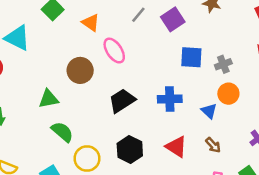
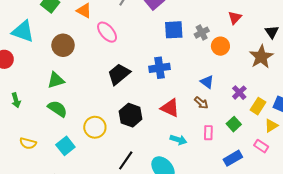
brown circle: (80, 70) -> (63, 45), moved
orange circle: (228, 94) -> (220, 46), moved
blue triangle: (209, 111) -> (207, 82), moved
green semicircle: (62, 132) -> (57, 109), moved

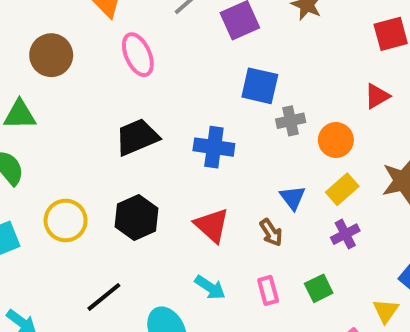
gray cross: (202, 33) -> (291, 121), moved
yellow rectangle: (258, 106) -> (342, 189), moved
yellow triangle: (271, 126) -> (386, 311), turned -40
pink rectangle: (208, 133) -> (268, 290), turned -32

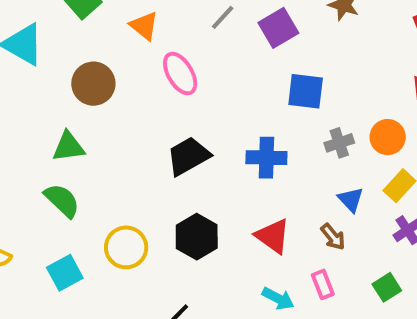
gray cross: (291, 121) -> (339, 143), moved
pink rectangle: (268, 290) -> (323, 284), moved

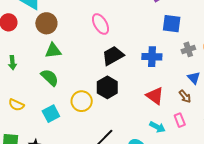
pink ellipse: (180, 74) -> (101, 24), moved
brown circle: (93, 84) -> (46, 23), moved
black hexagon: (197, 237) -> (107, 87), moved

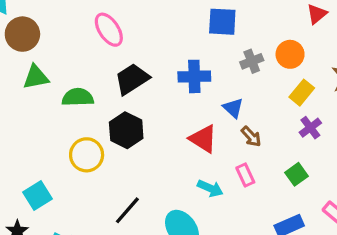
green semicircle: (50, 78) -> (78, 97), moved, turned -42
blue triangle: (194, 78) -> (233, 108), moved
cyan square: (51, 114) -> (37, 196), moved

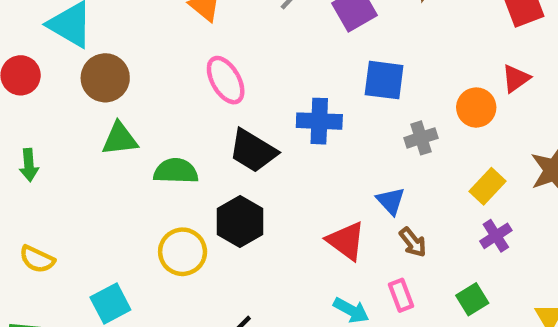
orange circle: (290, 54) -> (476, 108), moved
blue cross: (194, 76) -> (319, 121), moved
black trapezoid: (132, 79) -> (253, 151), turned -120

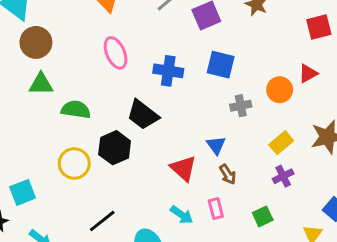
blue cross: (319, 121) -> (168, 71), moved
black trapezoid: (253, 151) -> (143, 115), moved

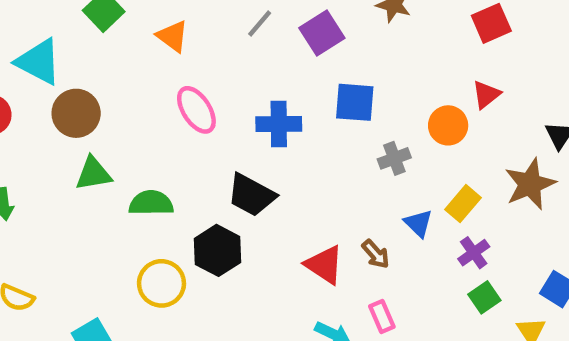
blue triangle: (216, 145) -> (418, 223), moved
brown arrow: (228, 174) -> (376, 254), moved
green square: (263, 216) -> (484, 297), moved

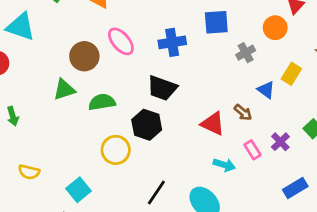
brown circle: (76, 113) -> (84, 56), moved
purple cross: (474, 253) -> (280, 142), moved

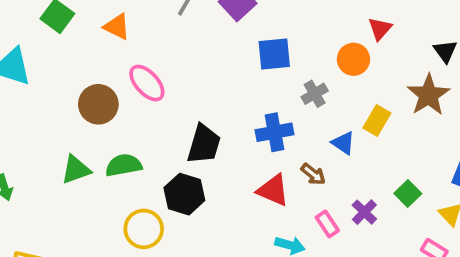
blue cross: (172, 42) -> (274, 132), moved
black trapezoid: (162, 88) -> (204, 144), turned -92
green triangle: (64, 90) -> (76, 170), moved

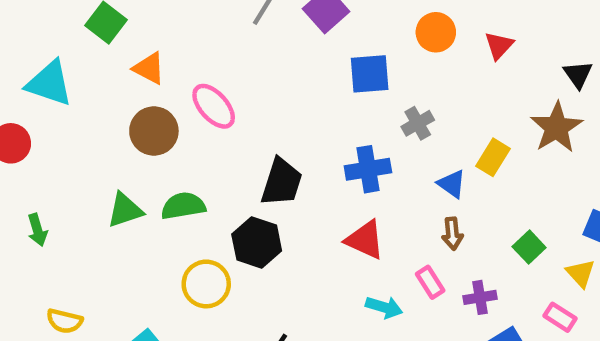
orange triangle: (117, 27) -> (149, 68), moved
orange circle: (353, 59) -> (436, 32), moved
brown arrow: (313, 174) -> (452, 234), moved, turned 45
purple cross: (364, 212) -> (480, 297), moved, turned 35

